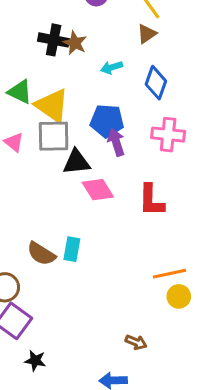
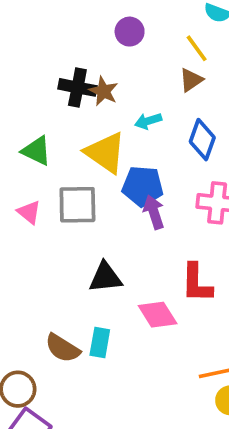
yellow triangle: (52, 106) -> (105, 153), moved
black triangle: (76, 162) -> (105, 277), moved
pink diamond: (98, 190) -> (158, 315), moved

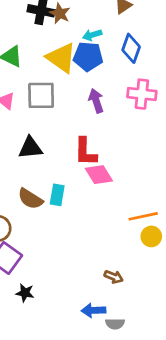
blue pentagon: (143, 186) -> (88, 56), moved
black triangle: (105, 277) -> (30, 148), moved
red L-shape: (197, 283) -> (85, 152), moved

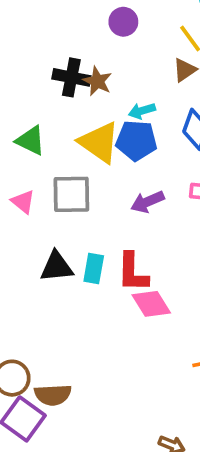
purple arrow: (96, 101) -> (147, 202), turned -95
cyan rectangle: (57, 195) -> (94, 269), moved
brown semicircle: (30, 199) -> (53, 395), moved, turned -35

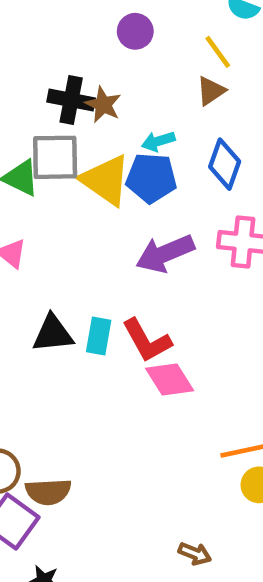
gray square: (71, 194) -> (55, 157), moved
purple arrow: (147, 202) -> (165, 253), size x1.4
red L-shape: (133, 272) -> (147, 341), turned -30

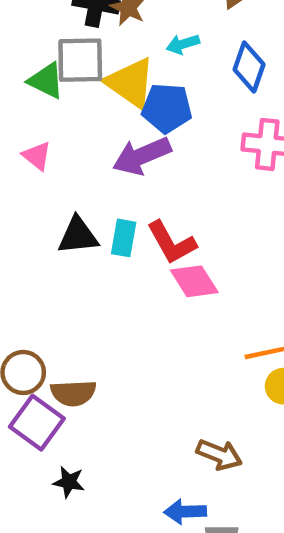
blue pentagon: (151, 178) -> (167, 108), moved
purple arrow: (165, 253) -> (142, 156), moved
brown arrow: (195, 554) -> (219, 455), size x1.4

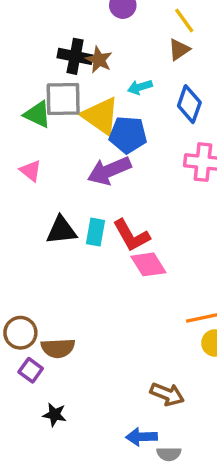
purple square: (37, 423) -> (31, 370), size x0.6

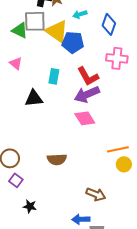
purple arrow: (109, 171) -> (87, 94), moved
cyan rectangle: (95, 232) -> (54, 76), moved
red L-shape: (131, 235) -> (88, 76), moved
brown semicircle: (58, 348) -> (57, 159), moved

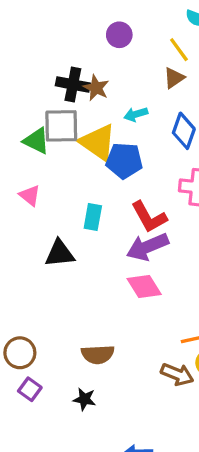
brown arrow: (96, 194) -> (177, 374), moved
black star: (30, 206) -> (84, 399), moved

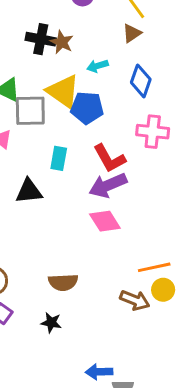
gray square: (61, 126) -> (30, 111), moved

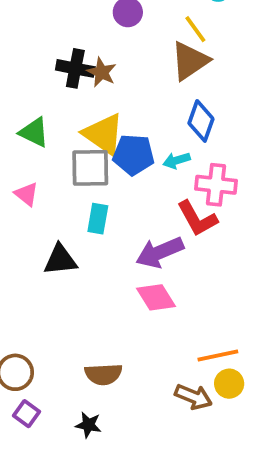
brown triangle: (132, 33) -> (190, 61), size x1.6
cyan arrow: (97, 66) -> (177, 160), moved
gray square: (30, 111) -> (90, 168), moved
red L-shape: (109, 158) -> (197, 219), moved

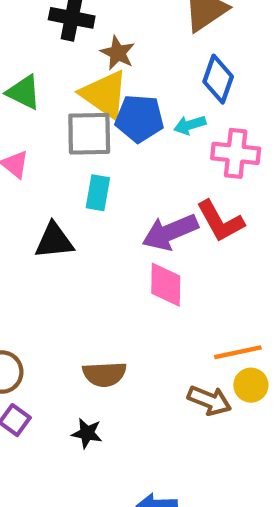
brown star: (102, 72) -> (118, 53), moved
red L-shape: (197, 219) -> (220, 221), moved
pink diamond: (156, 297) -> (166, 285), turned 33

